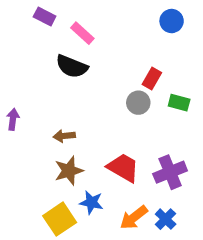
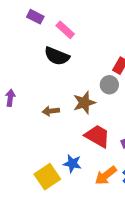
brown star: (69, 171) -> (84, 103), moved

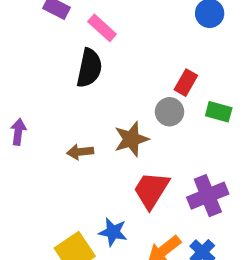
black semicircle: (57, 56) -> (89, 68), turned -100
red trapezoid: (97, 136) -> (151, 190), turned -88

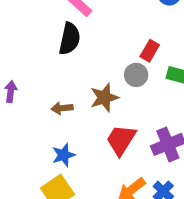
blue star: (113, 232) -> (64, 155), moved, turned -30

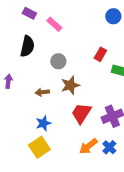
black semicircle: (70, 39) -> (27, 46), moved
gray circle: (136, 75) -> (58, 61), moved

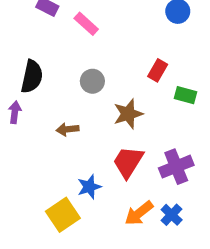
black semicircle: (27, 46) -> (32, 77), moved
brown star: (70, 85) -> (128, 114), moved
blue star: (43, 123) -> (89, 187), moved

